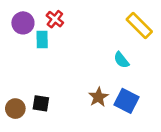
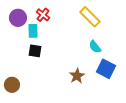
yellow rectangle: (139, 26) -> (90, 17), moved
blue square: (126, 101) -> (106, 69), moved
black square: (41, 103) -> (35, 51), moved

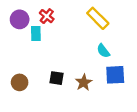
black square: (35, 51) -> (57, 78), moved
blue square: (106, 69) -> (115, 75), turned -30
brown circle: (12, 85) -> (20, 82), moved

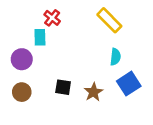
purple circle: (20, 19) -> (22, 59), moved
cyan semicircle: (103, 51) -> (115, 57), turned -136
blue square: (115, 75) -> (129, 84), turned -30

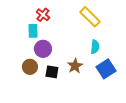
purple circle: (22, 59) -> (43, 49), moved
brown circle: (22, 92) -> (30, 67), moved
brown star: (94, 92) -> (75, 66), moved

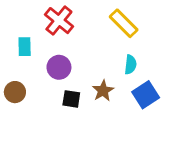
red cross: (43, 15) -> (59, 21), size x1.5
cyan rectangle: (33, 31) -> (25, 47), moved
brown circle: (30, 67) -> (15, 92), moved

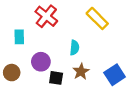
cyan semicircle: (130, 65) -> (74, 48), moved
purple circle: (59, 67) -> (41, 62), moved

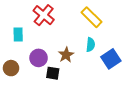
cyan semicircle: (74, 48) -> (90, 45), moved
brown star: (81, 71) -> (66, 55), moved
blue square: (115, 75) -> (111, 59), moved

